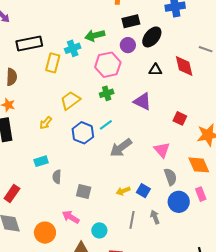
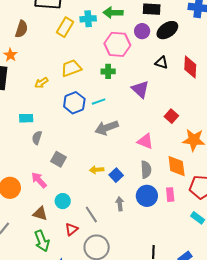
pink triangle: (162, 150) -> (145, 141), turned -42
gray line: (132, 220) -> (91, 214), moved, turned -60

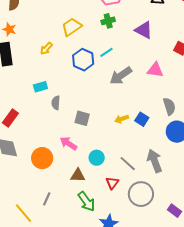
pink triangle: (145, 141) -> (155, 70), moved
gray arrow: (120, 204) -> (155, 161), moved, size x1.6

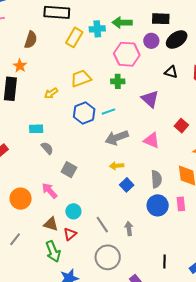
gray semicircle: (56, 103) -> (47, 148), turned 120
yellow arrow: (122, 119) -> (117, 166), moved
gray arrow: (155, 161) -> (129, 228), size x0.6
red triangle: (112, 183) -> (70, 234), moved

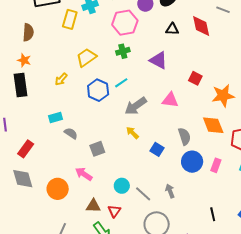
yellow arrow: (117, 166) -> (132, 133), moved, turned 64
gray square: (69, 170) -> (97, 149), turned -35
pink rectangle: (181, 204) -> (216, 165), moved, turned 40
cyan circle: (73, 211) -> (122, 186), moved

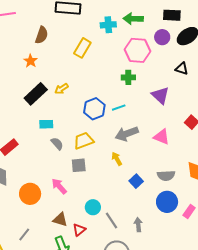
yellow rectangle: (70, 19) -> (82, 48), moved
yellow trapezoid: (86, 57) -> (84, 141), moved
black rectangle: (21, 85) -> (36, 94), moved, turned 40
gray semicircle: (184, 136) -> (166, 176), turned 90

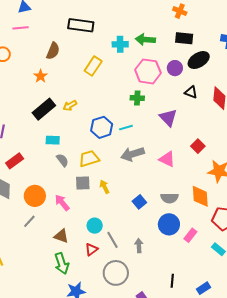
purple circle: (162, 37) -> (175, 68), moved
yellow arrow: (117, 159) -> (104, 187), moved
orange circle: (30, 194) -> (35, 196), moved
red triangle: (79, 230) -> (91, 249), moved
gray line: (24, 234) -> (29, 221), moved

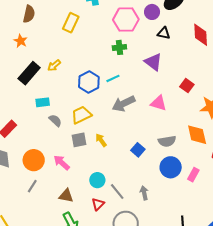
black triangle: (191, 92) -> (164, 33), moved

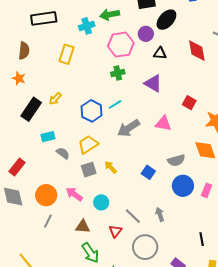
cyan circle: (97, 180) -> (101, 202), moved

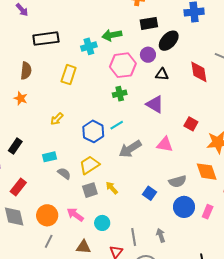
black rectangle: (31, 109) -> (15, 146), moved, size x0.7
gray line: (133, 216) -> (134, 237), turned 36

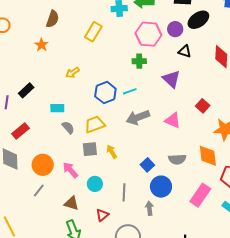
blue circle: (184, 207) -> (161, 187), moved
pink rectangle: (208, 212) -> (200, 195), size x1.6
gray line: (134, 237) -> (124, 192), moved

